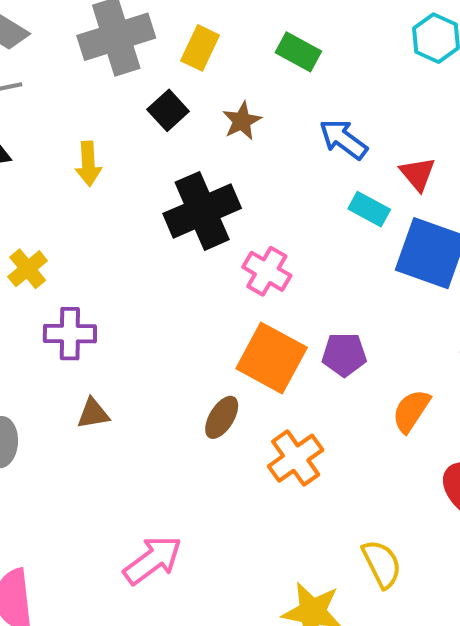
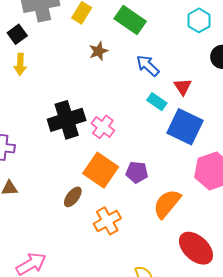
green rectangle: (298, 52) -> (130, 20), size x1.4
black square: (168, 110) -> (17, 34), moved
black cross: (202, 211) -> (67, 120), moved
orange semicircle: (411, 411) -> (167, 204), size x1.4

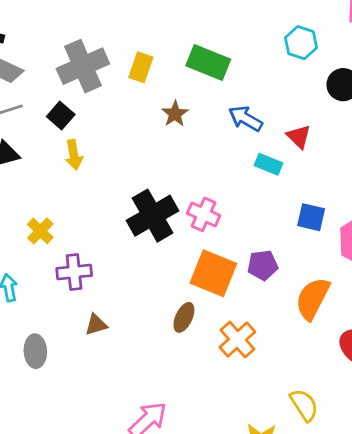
blue square: (185, 127) -> (311, 217), moved, size x0.6

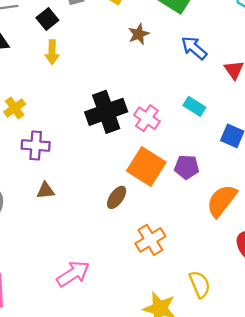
cyan rectangle: (269, 164) -> (194, 106), moved
orange cross: (237, 340) -> (150, 240), moved

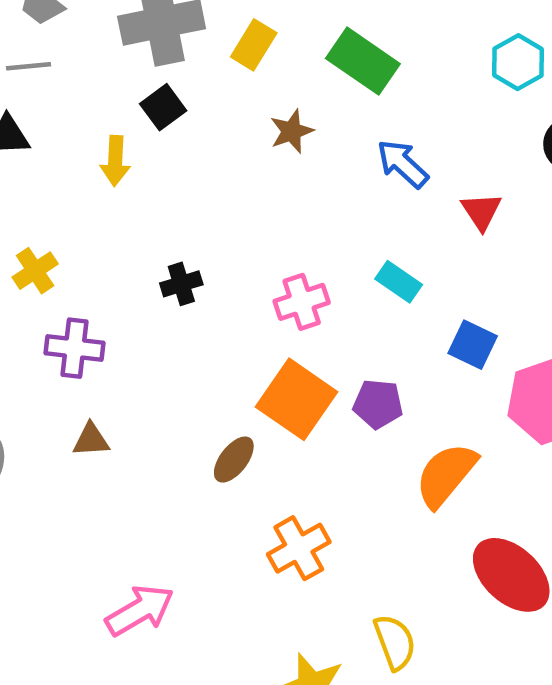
black square: (47, 19) -> (163, 107), moved
black cross: (106, 112) -> (181, 284), moved, size x0.5
pink cross: (147, 118) -> (302, 302), turned 35

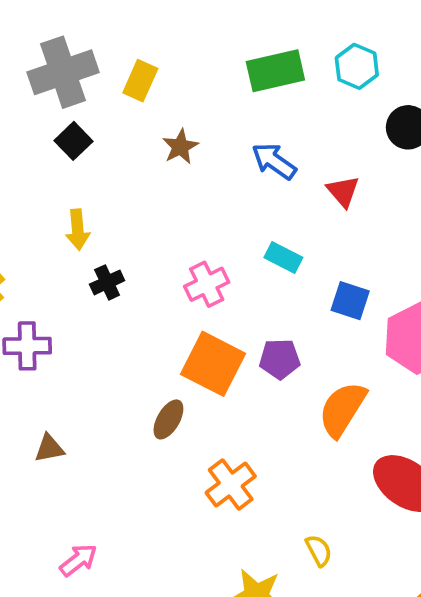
green rectangle: (363, 61) -> (275, 71), moved, turned -40
yellow arrow: (115, 161) -> (78, 230), moved
brown triangle: (91, 440) -> (49, 448), moved
pink arrow: (140, 610) -> (78, 560), moved, size x0.7
yellow semicircle: (395, 642) -> (319, 550), size x0.7

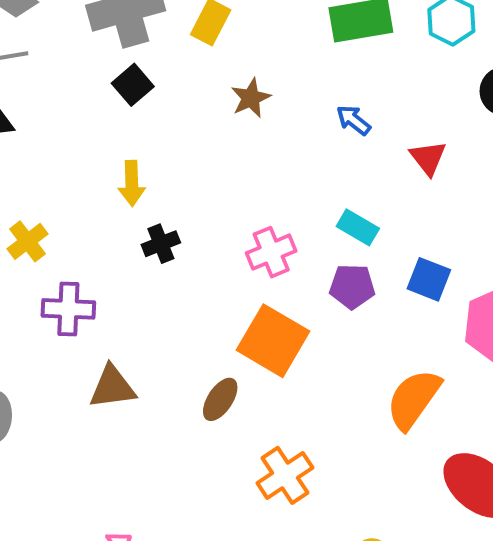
blue arrow: (274, 161) -> (354, 120), size x0.7
purple pentagon: (280, 359) -> (352, 286), moved
brown triangle: (49, 448) -> (112, 387), moved, size x1.4

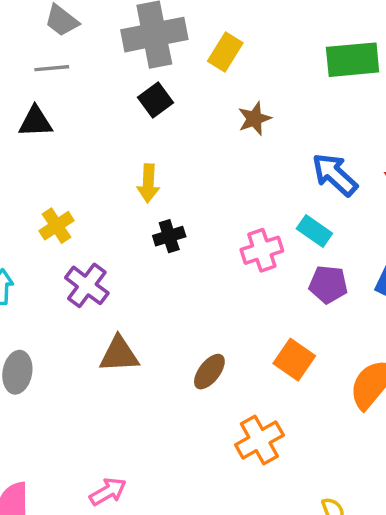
blue arrow: (354, 120) -> (335, 175), moved, size x1.6
cyan rectangle: (358, 227) -> (314, 231), moved
purple cross: (68, 309) -> (87, 285), turned 30
orange square: (273, 341) -> (294, 360), moved, size x0.7

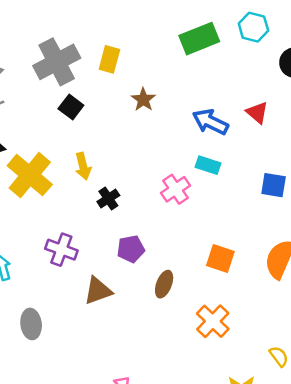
yellow cross: (57, 226) -> (30, 175), moved, size x1.8
purple pentagon: (328, 284) -> (131, 249), moved

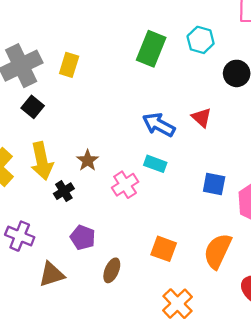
green rectangle: (199, 39) -> (151, 49), turned -48
brown star: (143, 100) -> (88, 160), moved
yellow arrow: (83, 166) -> (42, 161), size x1.5
purple pentagon: (131, 249) -> (83, 237), turned 30
orange cross: (213, 321) -> (178, 304), moved

